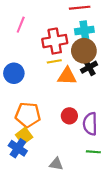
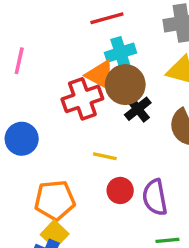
red cross: (55, 41) -> (82, 99), moved
yellow line: (54, 61) -> (105, 156), moved, turned 32
orange triangle: (67, 76) -> (101, 75), moved, turned 36

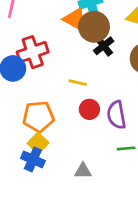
red cross: (82, 99) -> (33, 52), moved

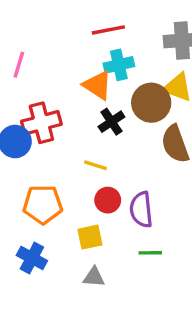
brown circle: (94, 27) -> (151, 103), moved
black cross: (104, 46) -> (111, 122), moved
yellow square: (38, 143) -> (90, 237), moved, turned 30

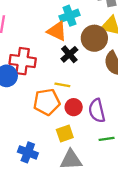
red cross: (41, 123) -> (23, 61), turned 30
orange pentagon: (43, 204) -> (47, 102), moved
gray triangle: (94, 277) -> (71, 160), size x1.5

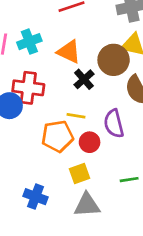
cyan cross: (69, 16) -> (29, 42), moved
purple semicircle: (97, 111) -> (114, 124), moved

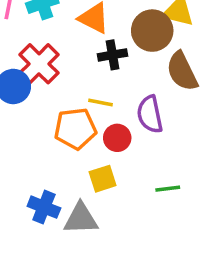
black cross: (84, 79) -> (113, 55), turned 30
red cross: (28, 88) -> (39, 64), turned 36
gray triangle: (87, 205) -> (81, 219), moved

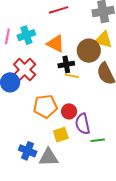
yellow line: (101, 103) -> (72, 76), moved
purple semicircle: (150, 114) -> (83, 124), moved

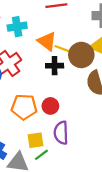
yellow line: (72, 76) -> (62, 49), moved
red circle: (69, 111) -> (50, 106), moved
green line: (98, 140) -> (41, 155), moved, turned -40

